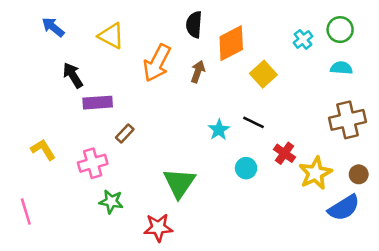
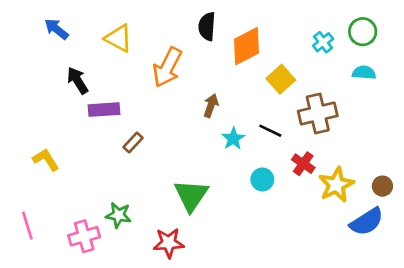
brown arrow: (198, 72) -> (211, 106), moved
brown cross: (348, 120) -> (318, 113), moved
pink cross: (93, 163) -> (84, 236), moved

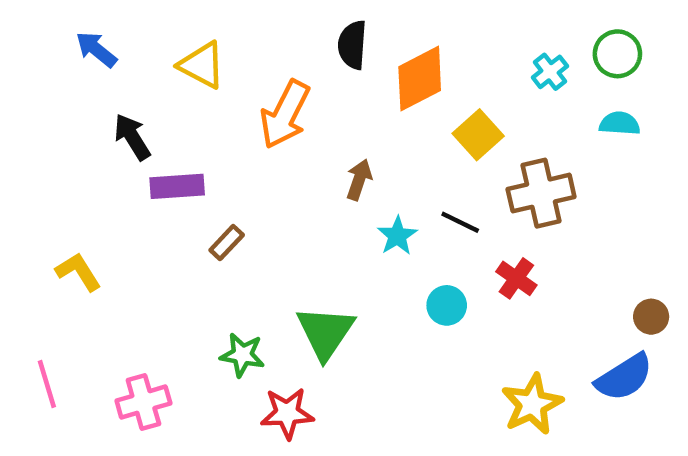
yellow star: (336, 185) -> (532, 404), moved
green star: (118, 215) -> (242, 355), moved

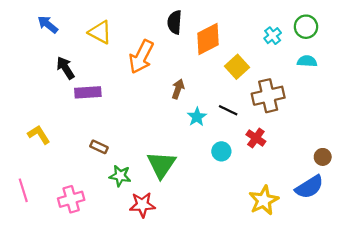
brown rectangle: (227, 243) -> (99, 147), moved, turned 72

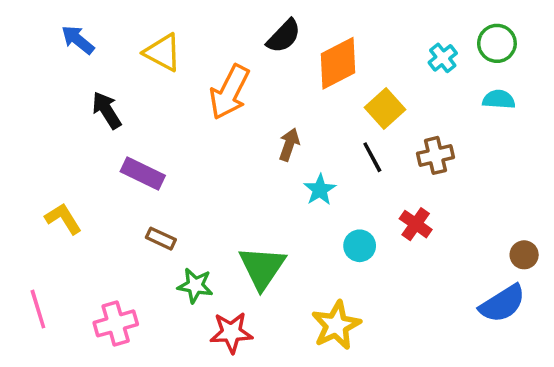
black semicircle: (175, 22) -> (284, 36), turned -140
purple rectangle: (88, 92) -> (143, 173), moved, turned 30
brown cross: (268, 96) -> (436, 155), size x0.7
black line: (228, 110) -> (372, 157), moved, turned 36
yellow star: (264, 200) -> (336, 325), moved

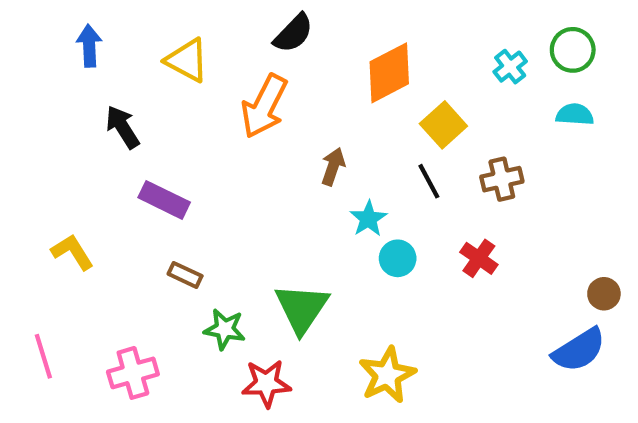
black semicircle: (284, 36) -> (293, 33), moved
blue arrow: (78, 40) -> (89, 46), turned 48
cyan circle: (360, 246) -> (398, 258), moved

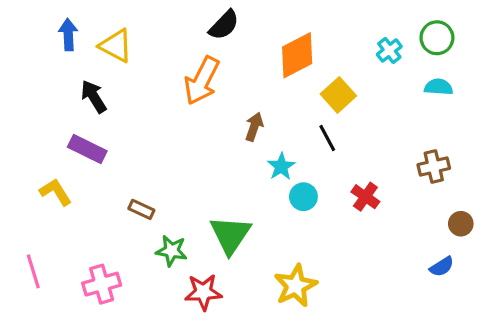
yellow triangle: (187, 60) -> (116, 46), moved
brown cross: (502, 179) -> (434, 166), moved
purple rectangle: (164, 200) -> (87, 149), moved
blue semicircle: (579, 350) -> (442, 267), size x0.6

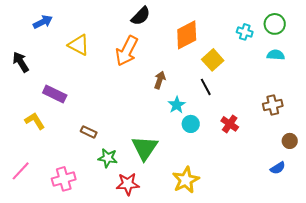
blue arrow: (68, 35) -> (43, 22), turned 66
yellow triangle: (116, 46) -> (79, 45), moved
cyan cross: (389, 50) -> (245, 32), turned -35
black arrow: (94, 97) -> (21, 62), moved
pink line: (33, 271) -> (21, 171), turned 60

